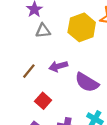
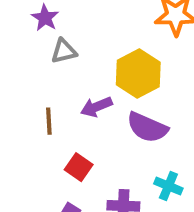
yellow hexagon: (82, 27) -> (138, 74), moved
brown line: (29, 71) -> (49, 121), turned -35

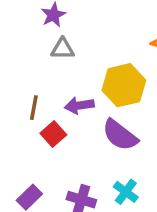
red square: (79, 167) -> (53, 134), moved

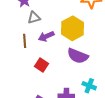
purple arrow: (79, 105) -> (46, 36), moved
brown line: (34, 108) -> (25, 41), moved

